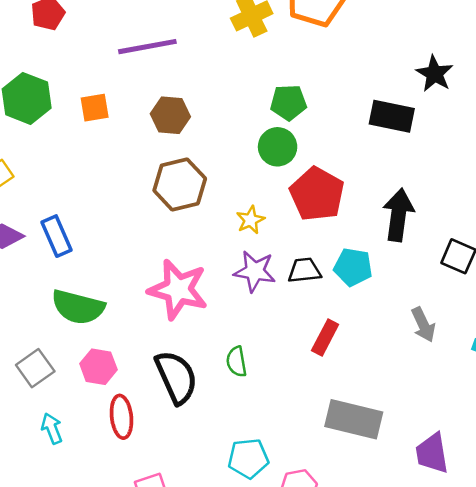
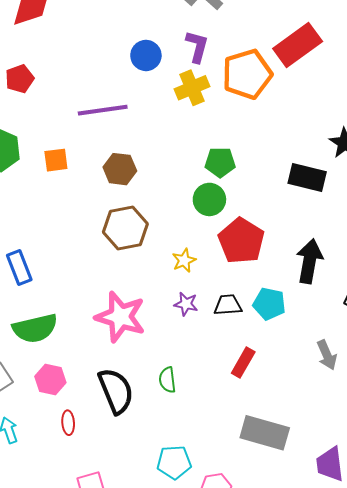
purple star: (255, 271) -> (186, 304), size x0.7
green semicircle: (78, 307) -> (35, 328), turned -30
red ellipse: (121, 417) -> (68, 423), size x0.7

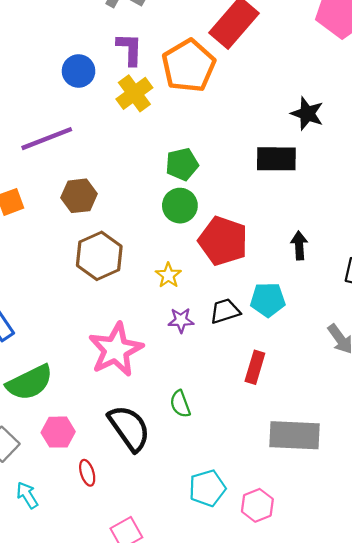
black arrow: (309, 261) -> (299, 245), size x0.6
pink star: (120, 317) -> (116, 350), turned -30

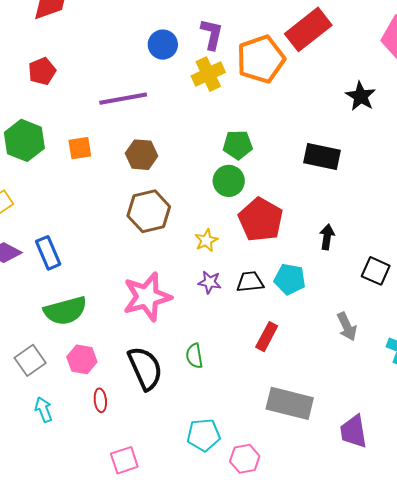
black star: (307, 114) -> (361, 96), moved

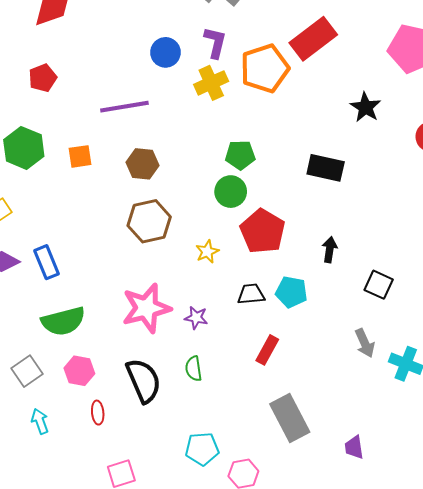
purple star: (210, 282) -> (196, 318), moved
gray arrow: (347, 327) -> (365, 343), moved
gray rectangle: (290, 403) -> (290, 418), turned 48
purple trapezoid: (353, 431) -> (354, 447), size x0.7

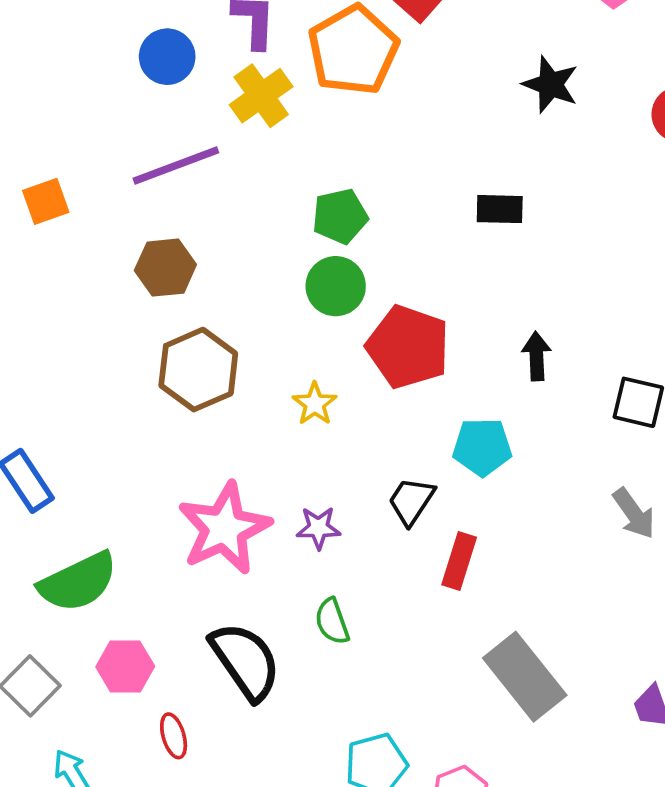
purple line: (124, 107) -> (176, 165), moved
orange square: (80, 156) -> (46, 201), moved
black rectangle: (326, 168) -> (500, 209), size x0.7
black trapezoid: (251, 294) -> (411, 501), moved, turned -40

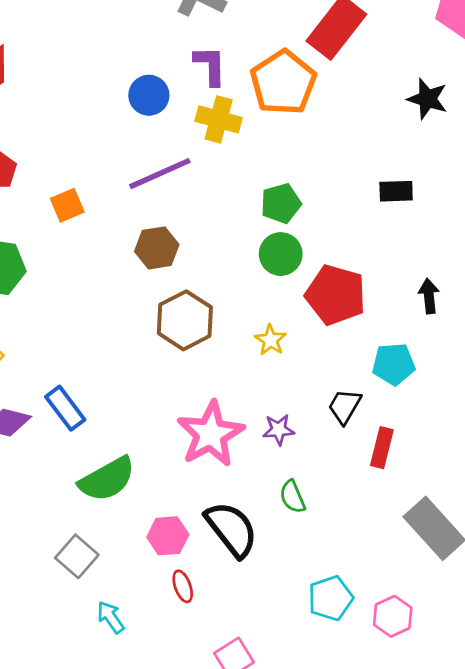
yellow cross: (261, 96) -> (219, 119), turned -36
pink hexagon: (125, 666) -> (168, 536), moved

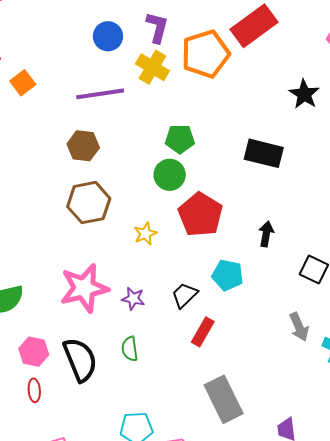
black rectangle: (396, 191) -> (264, 153), size x1.5
orange square: (67, 205) -> (23, 83), moved, turned -30

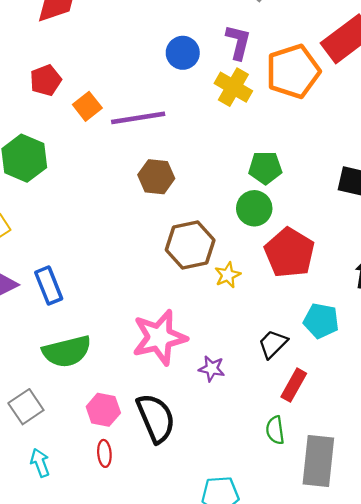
purple line: (100, 94) -> (138, 118), moved
brown hexagon: (89, 203) -> (190, 245), moved
purple star: (133, 299) -> (212, 369), moved
green semicircle: (130, 349) -> (275, 430), moved
gray rectangle: (224, 399) -> (318, 461), turned 33

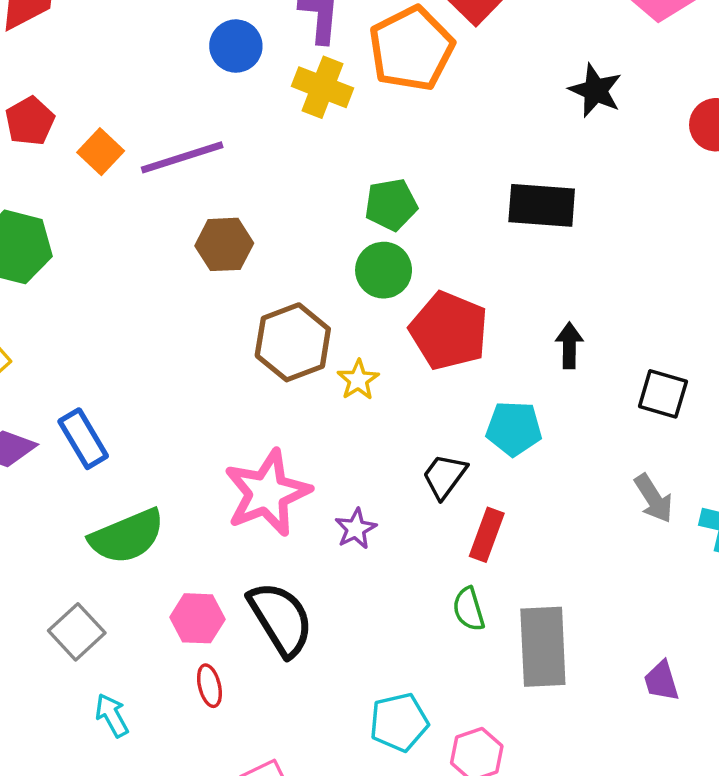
purple star: (212, 369) -> (356, 529), turned -30

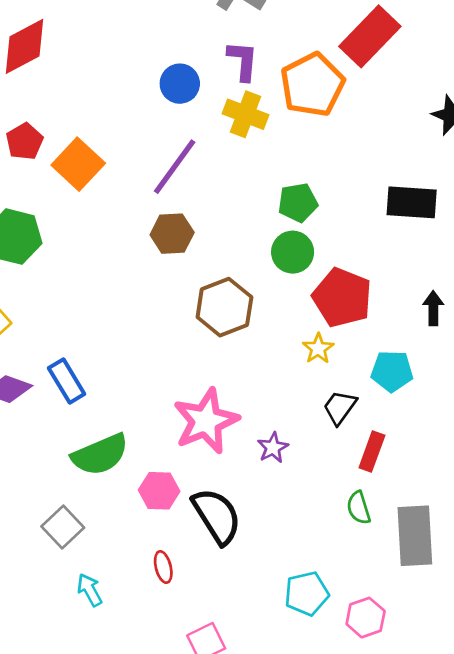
orange square: (101, 152) -> (78, 164), size x1.5
purple line: (182, 157) -> (175, 167), moved, turned -36
yellow star: (358, 380) -> (318, 348), moved
pink hexagon: (197, 618) -> (159, 491), moved

